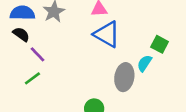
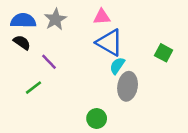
purple line: (38, 54) -> (49, 62), moved
cyan semicircle: (144, 63) -> (117, 66), moved

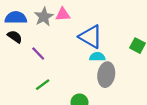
pink triangle: (102, 17) -> (63, 14), moved
cyan semicircle: (117, 66) -> (97, 57), turned 56
green line: (33, 88) -> (43, 85), moved

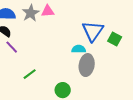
blue triangle: (91, 37) -> (93, 31), moved, turned 35
purple line: (38, 53) -> (12, 47), moved

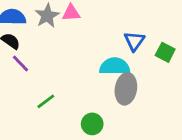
blue triangle: (93, 31) -> (134, 41), size x0.7
cyan semicircle: (79, 49) -> (115, 66), size x1.5

